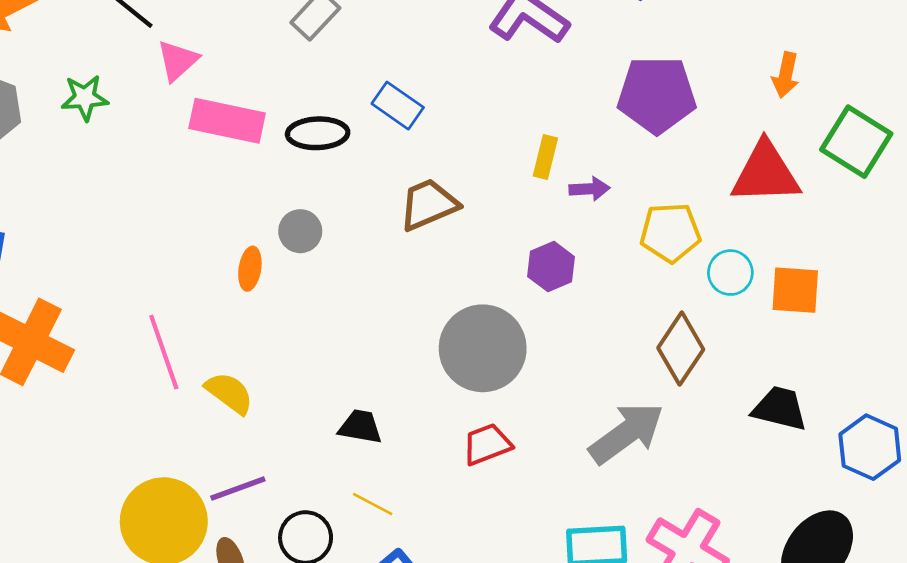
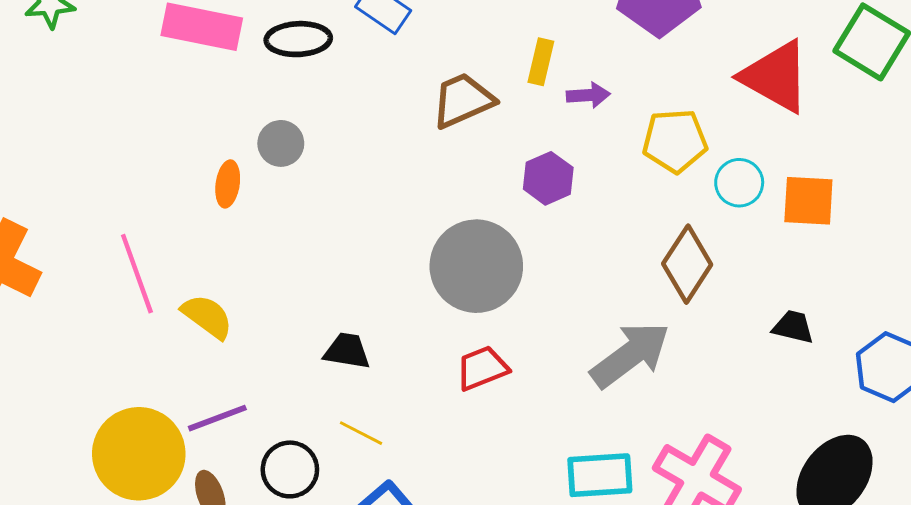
red triangle: (766, 173) -> (776, 76), turned 32
brown trapezoid: (429, 205) -> (463, 100), moved
black trapezoid: (780, 408) -> (793, 327), size x0.7

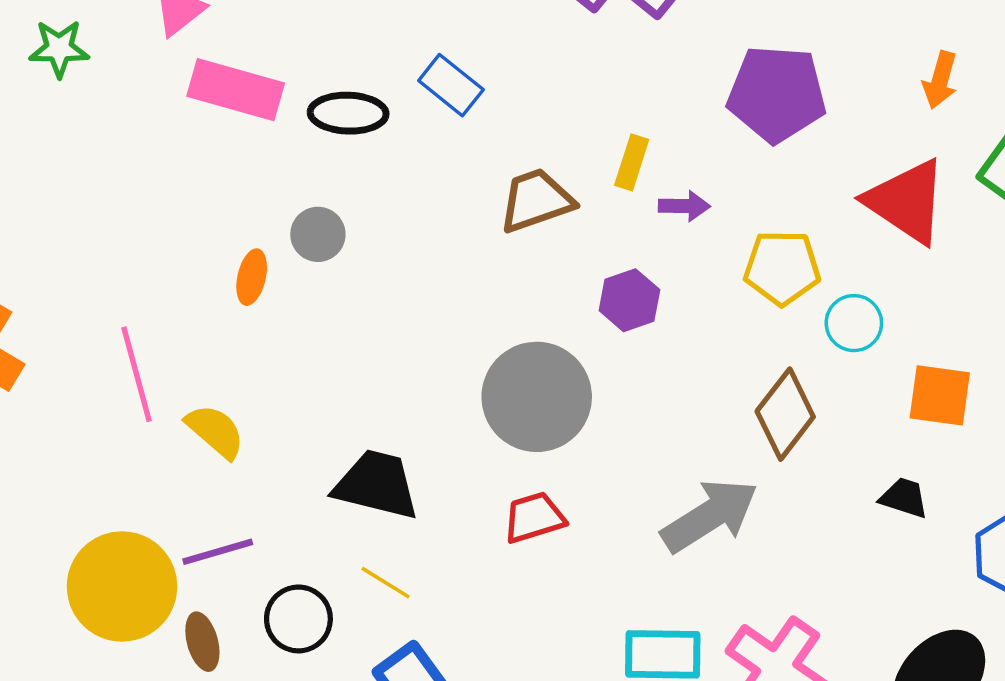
orange square: (808, 201) -> (940, 395), moved
black trapezoid: (347, 351) -> (377, 485), size x1.6

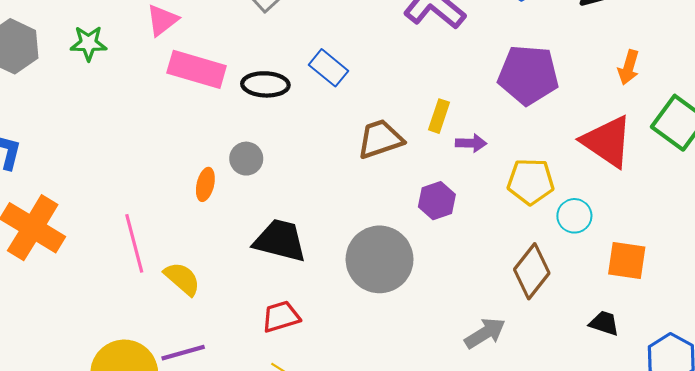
black trapezoid: (377, 485) -> (280, 241), moved
gray arrow: (710, 516) -> (485, 333), size x0.7
red trapezoid: (534, 518) -> (281, 317), moved

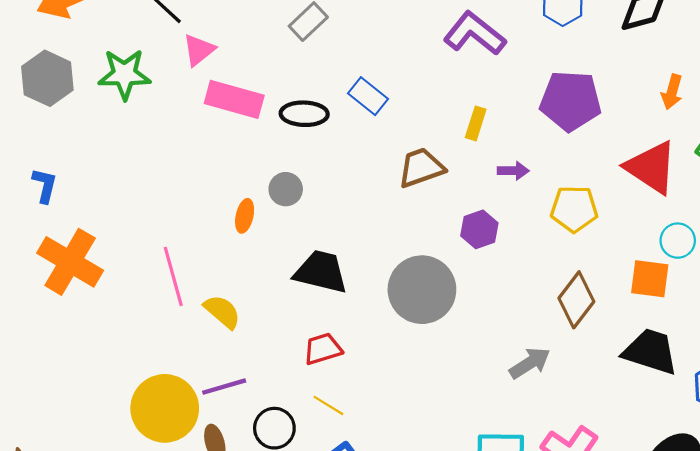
green star: (89, 43) -> (124, 74), size x1.4
yellow rectangle: (439, 116) -> (476, 123), moved
cyan circle: (574, 216) -> (678, 241), moved
orange square: (627, 261) -> (650, 279), moved
black trapezoid: (604, 323) -> (650, 352), size x1.8

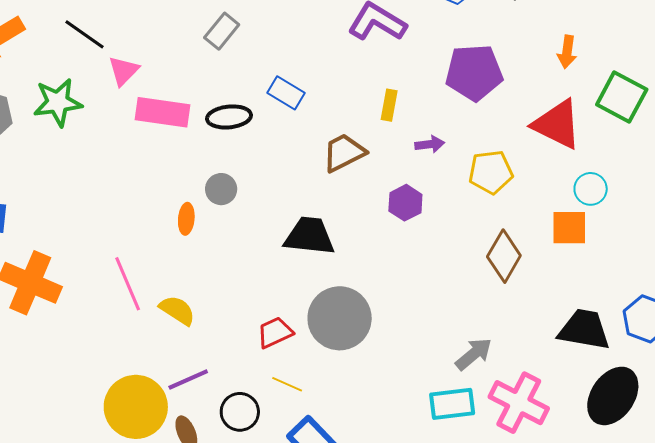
black trapezoid: (321, 272) -> (309, 236), moved
gray circle: (422, 290) -> (340, 318), moved
black trapezoid: (650, 352) -> (584, 330), moved
gray arrow: (530, 363) -> (474, 354), moved

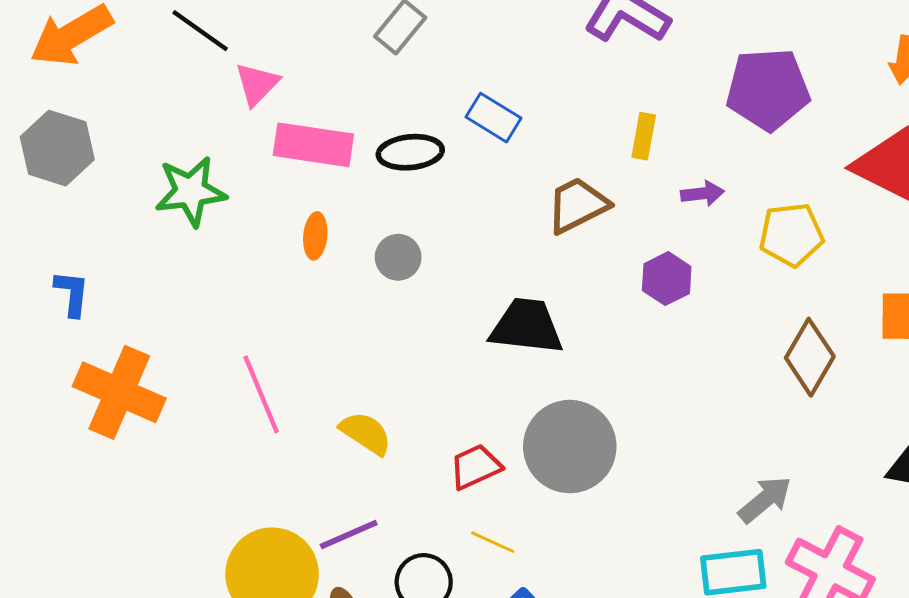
green star: (58, 102) -> (191, 191), moved
orange ellipse: (186, 219) -> (315, 236), moved
yellow semicircle: (177, 310) -> (366, 433), moved

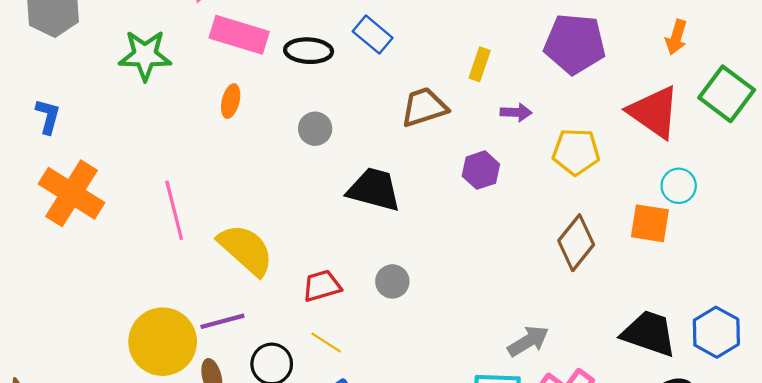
gray circle: (398, 257) -> (315, 129), moved
yellow semicircle: (366, 433) -> (246, 250), size x1.5
gray circle: (570, 447) -> (392, 281), size x0.5

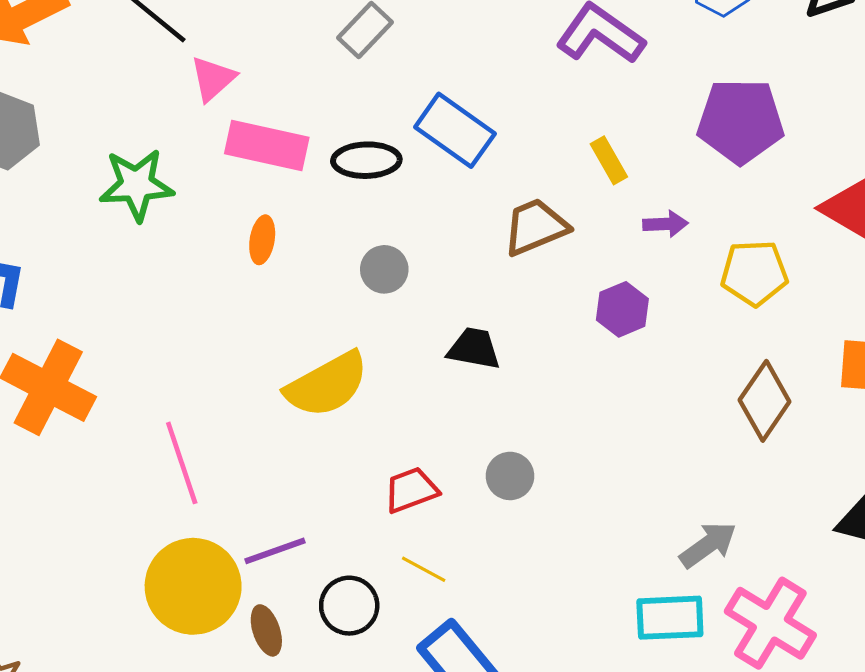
blue rectangle: (373, 35) -> (455, 130), size x1.4
yellow rectangle: (480, 64) -> (609, 160), turned -44
black trapezoid: (374, 190) -> (474, 349), size x0.7
pink line: (174, 210) -> (182, 463), moved
yellow semicircle: (246, 250) -> (327, 385), moved, turned 114

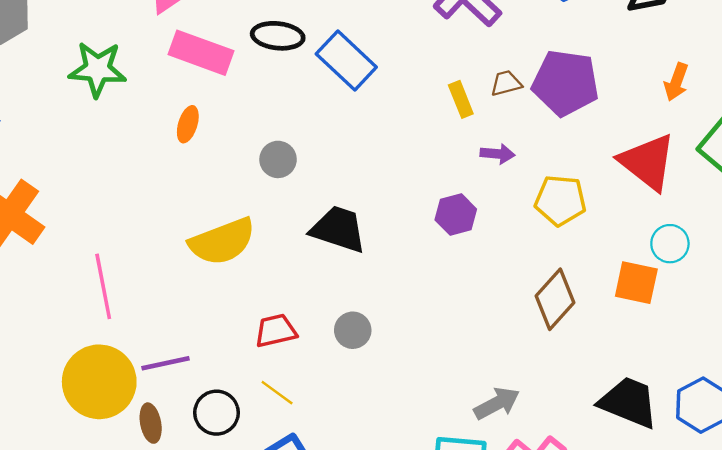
black ellipse: (366, 160) -> (278, 36), moved
brown trapezoid: (535, 227) -> (506, 83), moved, size x0.6
black trapezoid: (474, 349) -> (338, 229), size x1.4

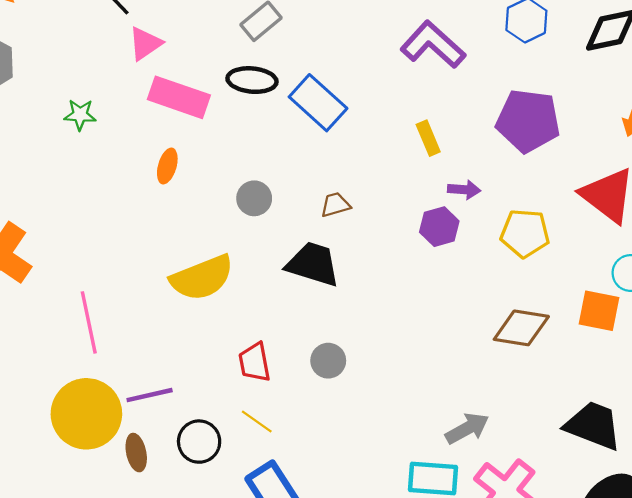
green star: (97, 69) -> (80, 115), size x0.6
brown trapezoid: (506, 83) -> (335, 205), moved
purple hexagon: (456, 215) -> (439, 227), moved
brown diamond: (555, 299) -> (521, 328), turned 58
red trapezoid: (276, 331) -> (255, 362), turned -87

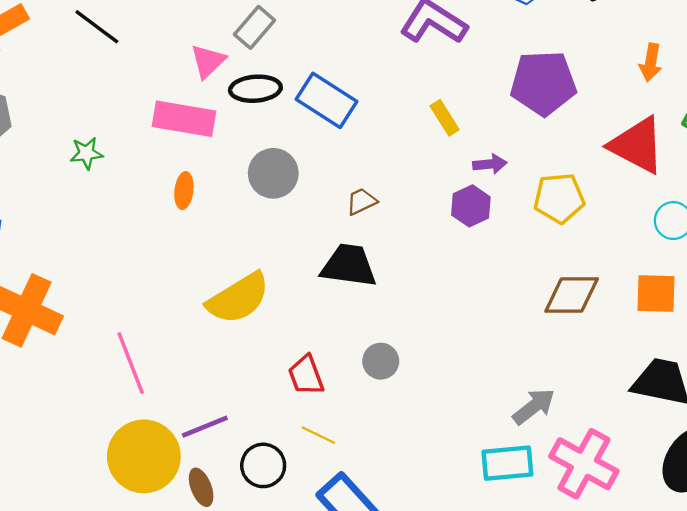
pink triangle: (145, 44) -> (208, 61), moved
gray circle: (254, 198) -> (273, 173), moved, size x1.4
orange square: (599, 311) -> (656, 293), moved

